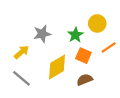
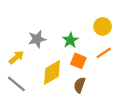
yellow circle: (97, 23) -> (103, 26), moved
brown semicircle: (85, 80) -> (80, 85), turned -49

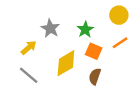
gray star: (37, 39) -> (50, 28), turned -30

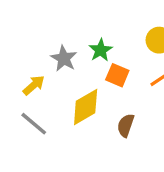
green star: (85, 30) -> (101, 50), moved
orange square: (94, 51) -> (117, 75), moved

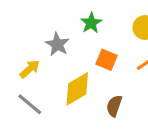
green star: (101, 50) -> (91, 23), moved

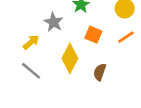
yellow diamond: (77, 89) -> (70, 58), turned -32

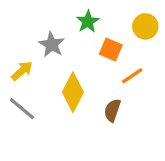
orange square: (93, 35) -> (111, 49), moved
orange line: (126, 37) -> (132, 76), moved

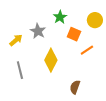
yellow arrow: (22, 71) -> (16, 40), moved
gray line: (22, 109) -> (20, 70), turned 36
brown semicircle: (112, 110) -> (75, 87), moved

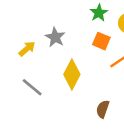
green star: (60, 17) -> (99, 13), moved
gray line: (20, 70) -> (32, 87), turned -36

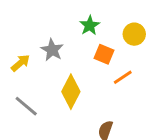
green star: (99, 13) -> (90, 25), moved

